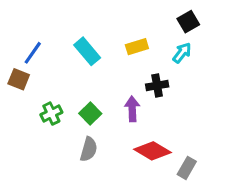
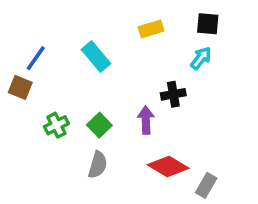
black square: (188, 22) -> (208, 24), turned 35
yellow rectangle: (137, 47) -> (151, 29), moved

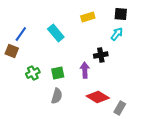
green square: (99, 125) -> (58, 73), turned 32

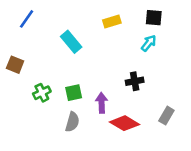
blue line: (21, 34) -> (27, 19), moved
black cross: (101, 55) -> (135, 81), moved
purple arrow: (85, 70) -> (102, 103), moved
gray rectangle: (120, 108) -> (166, 116), moved

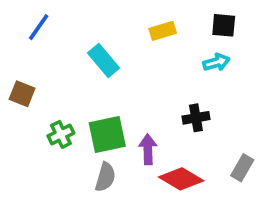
cyan arrow: (149, 43) -> (216, 62), turned 36
green square: (74, 93) -> (107, 134), size x1.5

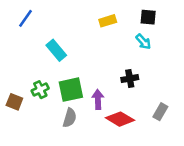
cyan rectangle: (103, 60) -> (56, 50), moved
cyan arrow: (216, 62) -> (143, 42), turned 63
brown square: (22, 94) -> (14, 102), moved

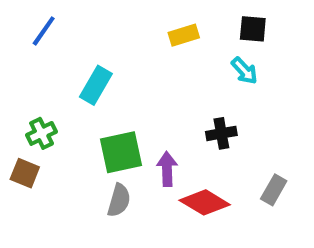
cyan rectangle: (56, 50) -> (96, 85), turned 70
green cross: (40, 90) -> (42, 133), moved

